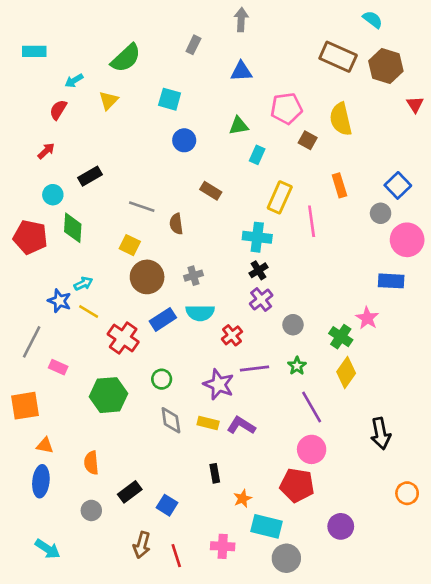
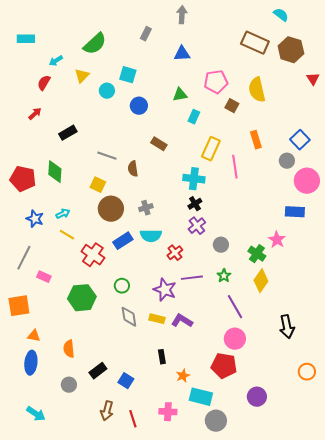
cyan circle: (53, 195) -> (107, 91), moved
blue star: (59, 301) -> (35, 219), moved

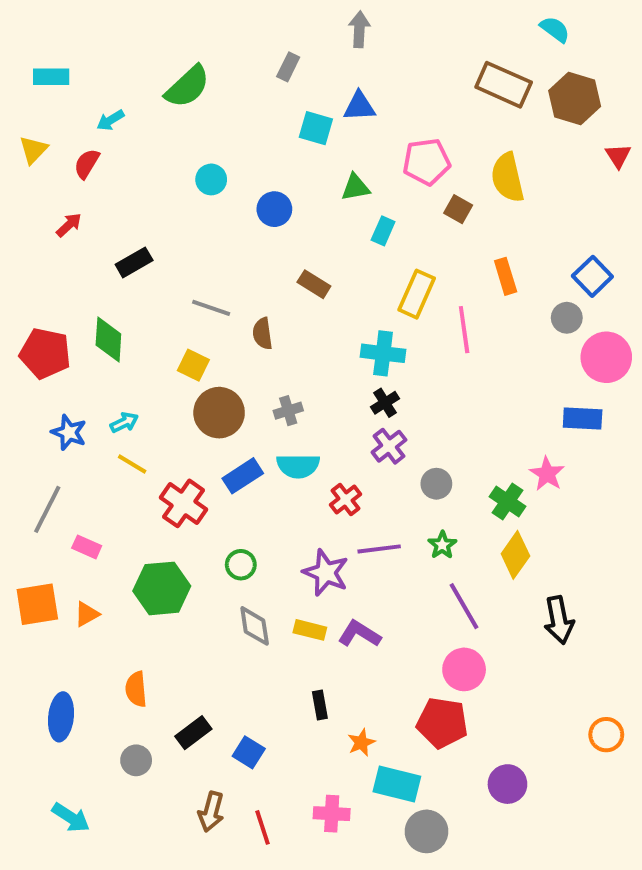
cyan square: (128, 75) -> (316, 128), moved
yellow triangle: (82, 76) -> (33, 150), moved
black arrow: (287, 327) -> (559, 620), moved
orange triangle: (34, 336) -> (87, 614), moved, turned -40

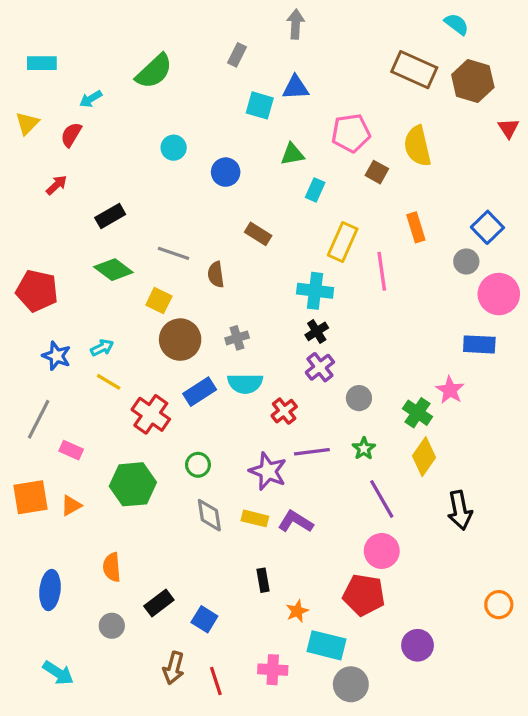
green diamond: (108, 339) -> (113, 270), moved, turned -57

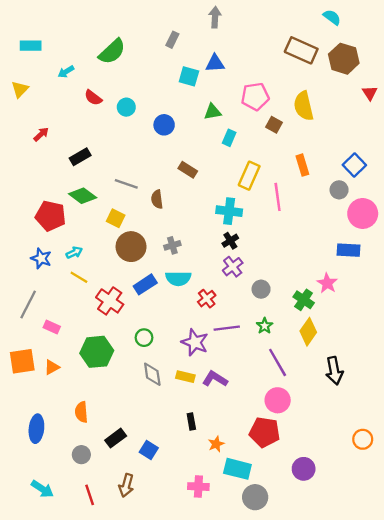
red semicircle: (71, 135) -> (93, 98), moved, turned -84
red pentagon: (37, 291) -> (51, 216), moved
red line: (216, 681) -> (90, 495), moved

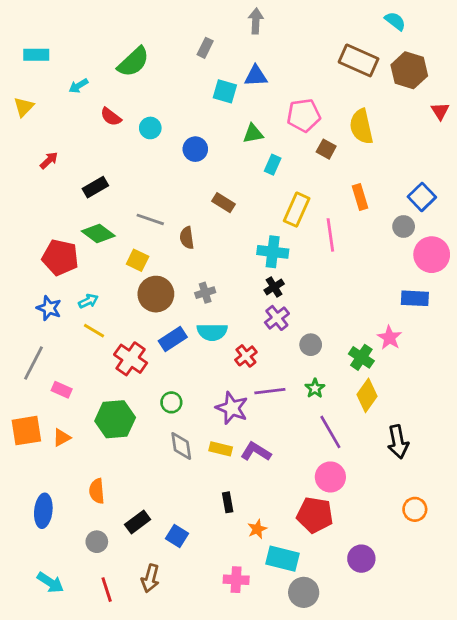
orange circle: (363, 439) -> (415, 509), moved

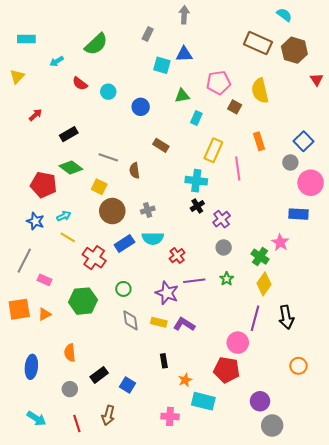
purple cross: (277, 318) -> (222, 219), moved
purple line: (330, 432) -> (255, 318), moved, turned 45
gray circle: (304, 592) -> (272, 426), moved

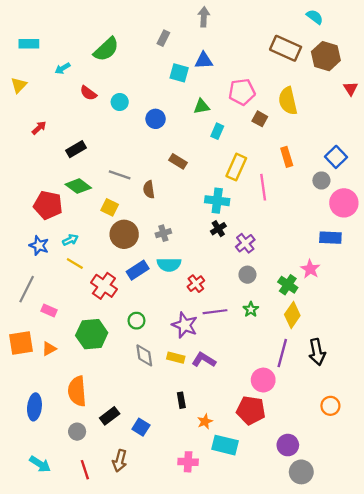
orange semicircle: (70, 353) -> (77, 391), size x1.5

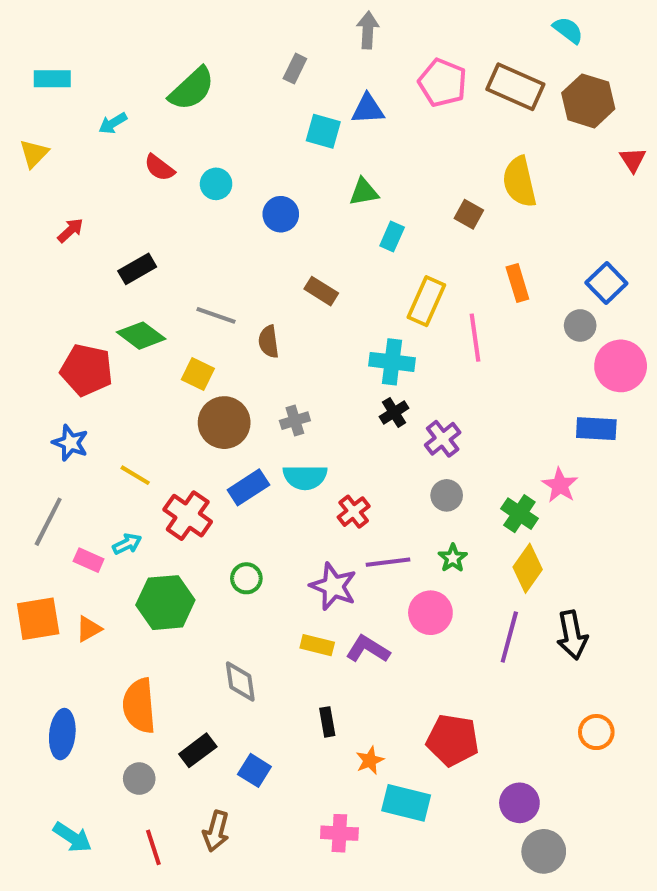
pink pentagon: (242, 92) -> (443, 83), moved, turned 30
cyan arrow: (70, 240) -> (127, 544), moved
gray diamond: (144, 355) -> (240, 681), moved
pink circle: (263, 380) -> (430, 613), moved

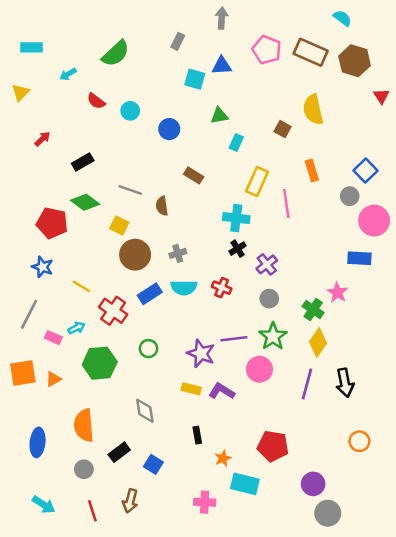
red cross: (354, 512) -> (222, 288), moved, turned -30
green star: (453, 558) -> (273, 336), size x1.6

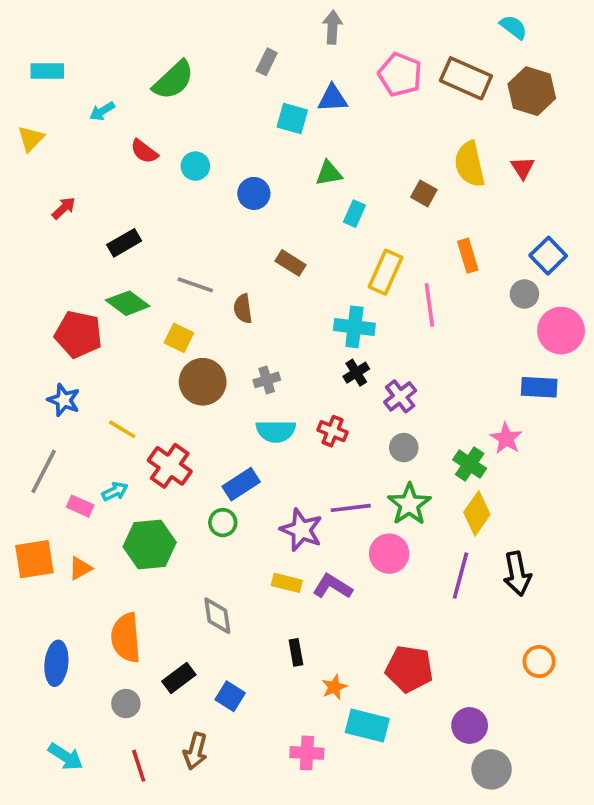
red triangle: (381, 96) -> (523, 168), moved
blue rectangle: (150, 294) -> (241, 484), moved

